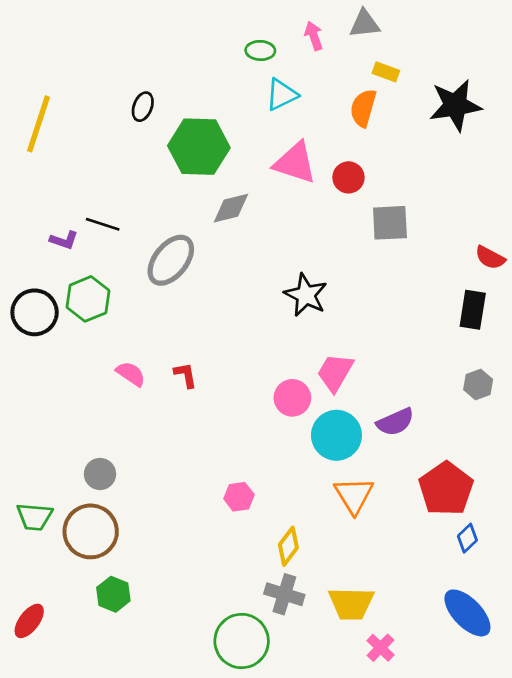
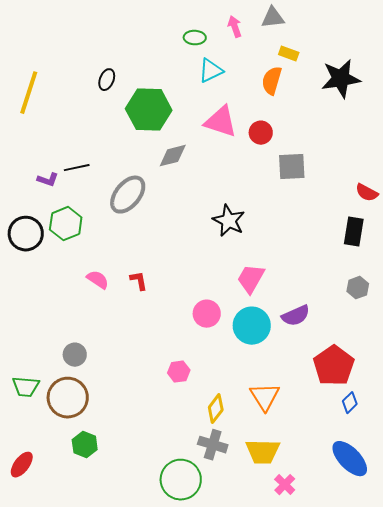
black line: (103, 224) -> (77, 168), turned -30
pink circle: (292, 398) -> (207, 314), moved
orange triangle: (354, 495) -> (265, 397), moved

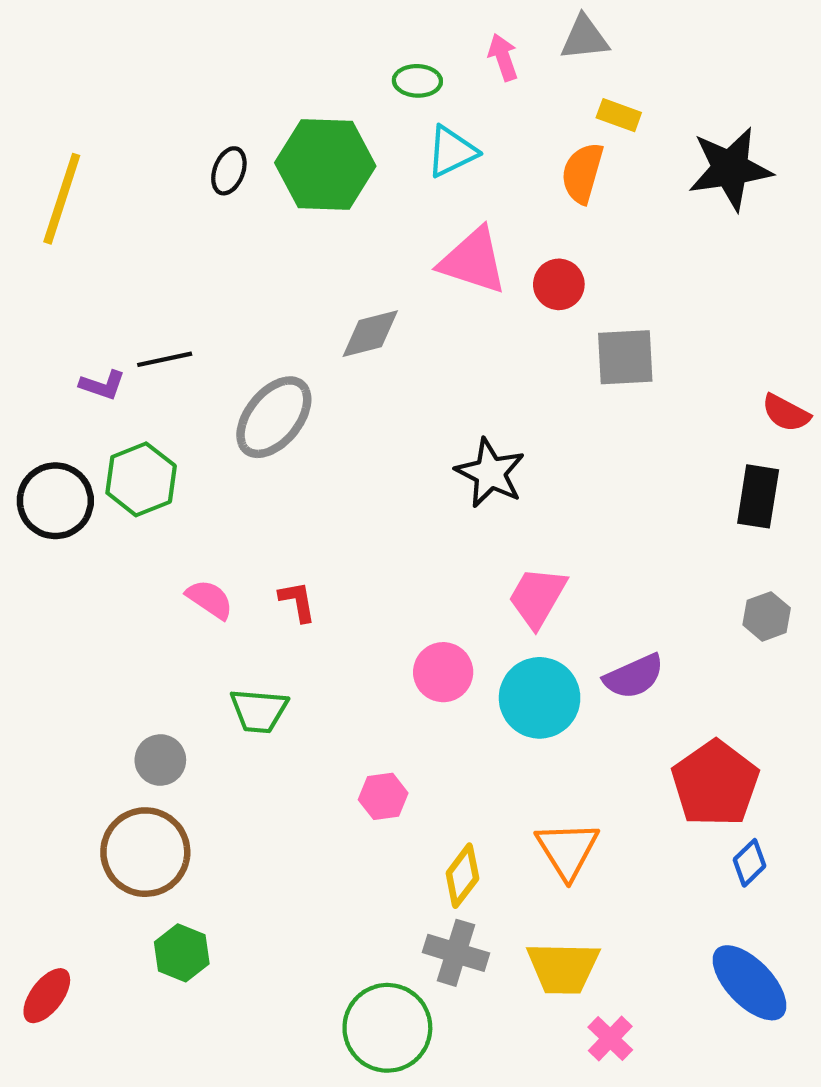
green hexagon: (149, 110) -> (325, 164), moved
green trapezoid: (26, 387) -> (259, 711), moved

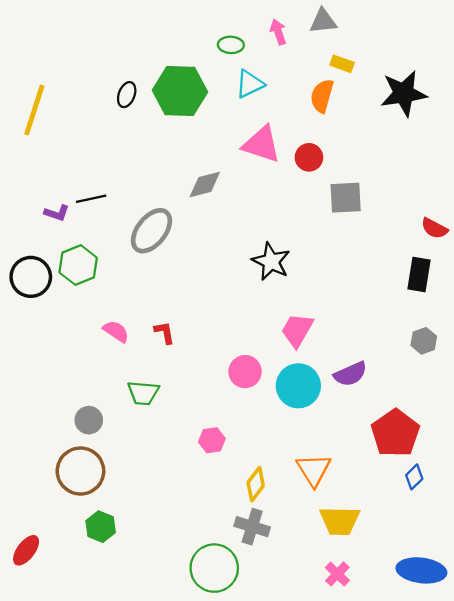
yellow trapezoid: (563, 968) -> (340, 521), moved
blue ellipse: (749, 983) -> (421, 570), moved, turned -39

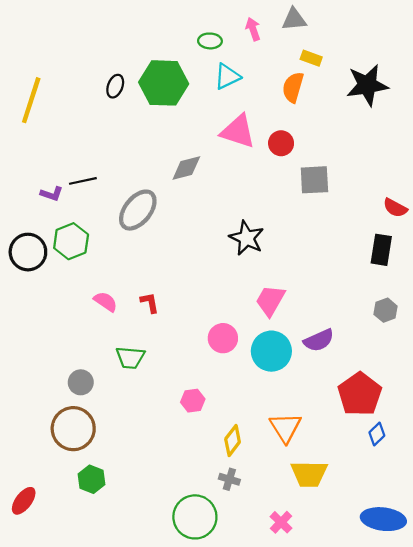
gray cross: (252, 527) -> (229, 479), size x0.7
pink cross: (337, 574) -> (281, 522), moved

